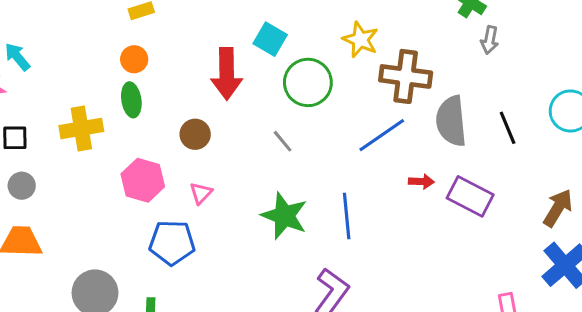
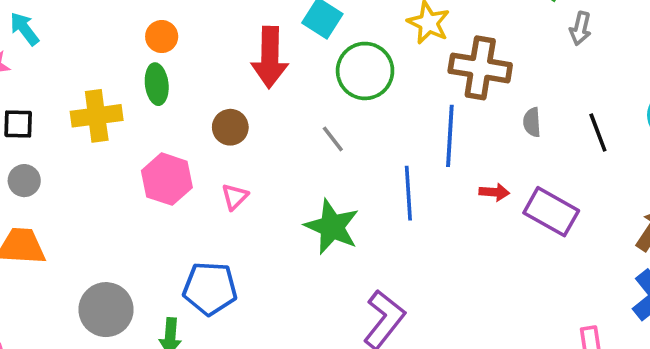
gray semicircle: (451, 121) -> (532, 122), size x0.5
blue line: (382, 135) -> (450, 136), turned -54
blue line: (347, 216) -> (408, 193), moved
blue pentagon: (172, 243) -> (210, 288), moved

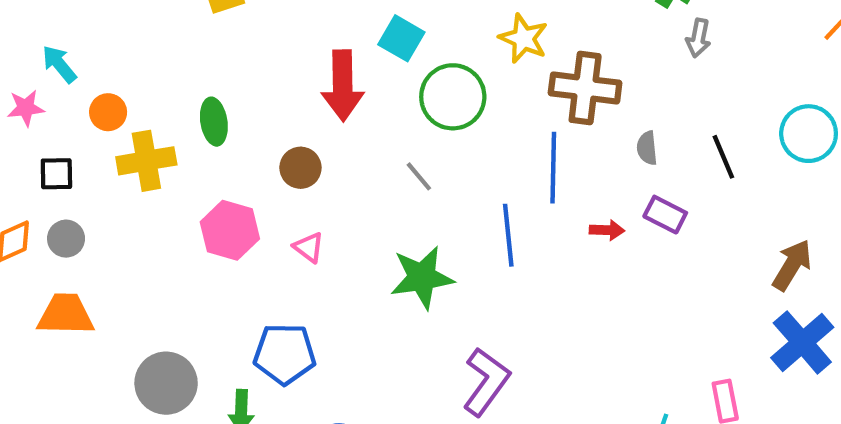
orange circle: (162, 37) -> (108, 112), moved
pink triangle: (235, 197) -> (309, 247), turned -36
purple rectangle: (551, 212) -> (665, 215), moved, size x0.7
green star: (332, 227) -> (422, 277), turned -30

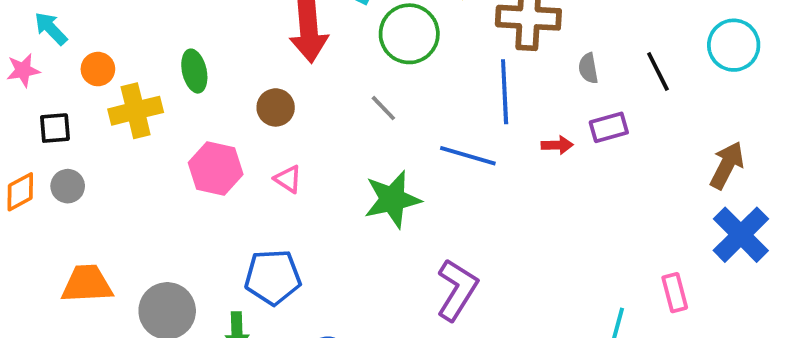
purple rectangle: (665, 215) -> (609, 127), turned -39
blue line: (508, 235) -> (468, 156), turned -64
orange trapezoid: (66, 314) -> (87, 284), moved

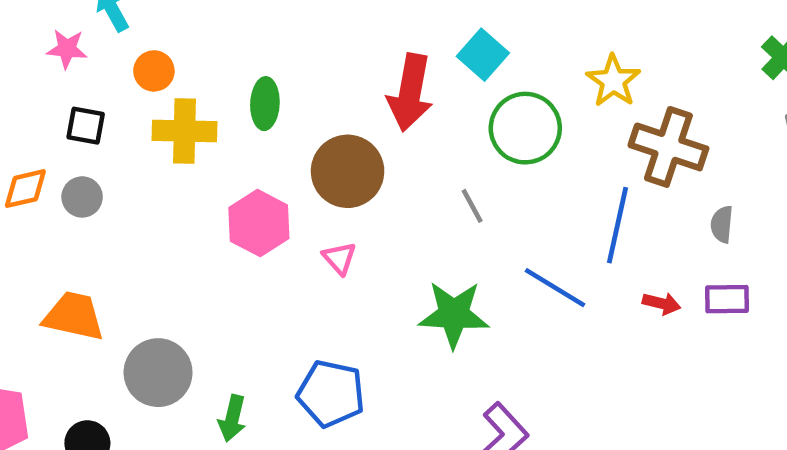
brown circle: (276, 107) -> (348, 171), size x1.6
blue pentagon: (273, 277) -> (331, 393), moved

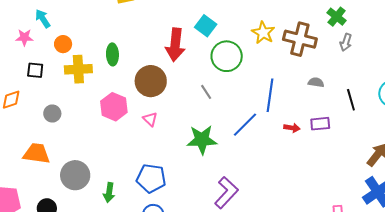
brown cross: (668, 147) -> (300, 39), moved
gray circle: (82, 197) -> (52, 114), moved
gray semicircle: (722, 224) -> (316, 82), moved, turned 98
blue line: (555, 288) -> (245, 125), turned -72

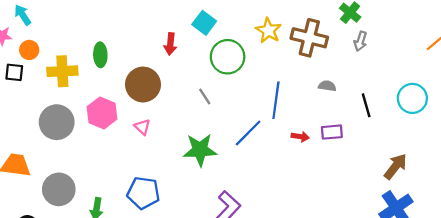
orange circle: (63, 44) -> (29, 50), moved
red arrow: (175, 45) -> (170, 44), size x0.6
gray circle: (52, 114) -> (57, 122), moved, size x1.8

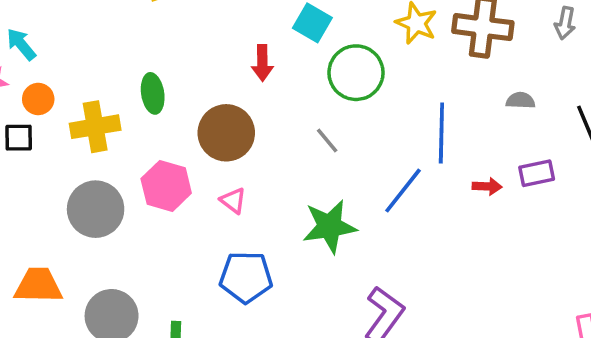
blue pentagon: (143, 193) -> (246, 277), moved

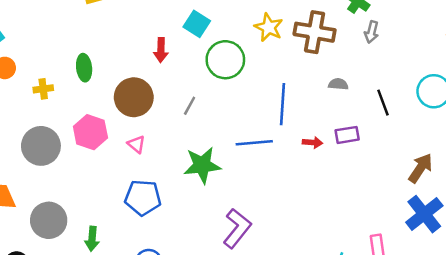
yellow cross: (95, 127) -> (43, 89), size x0.6
gray line: (327, 140) -> (190, 106), moved, turned 66
blue line: (403, 191) -> (254, 143), turned 44

